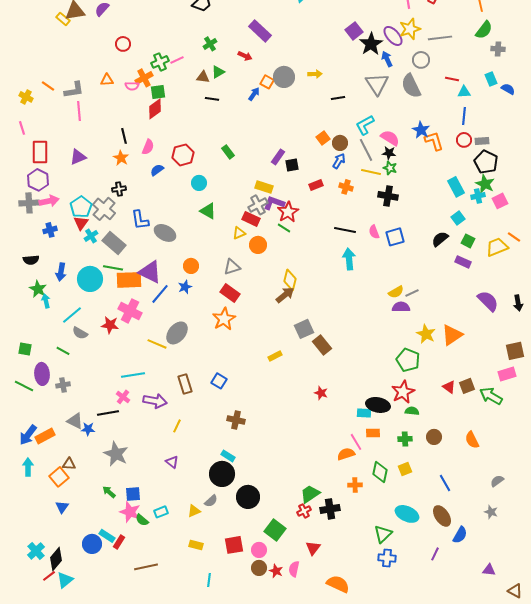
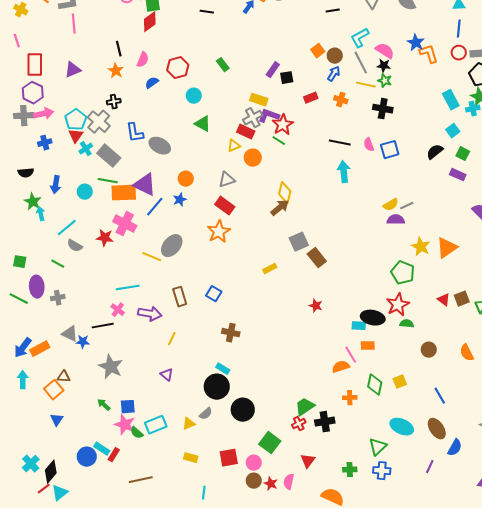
cyan circle: (90, 279) -> (85, 192), size x0.6
green cross: (405, 439) -> (350, 470), moved
cyan rectangle: (161, 512) -> (156, 425), size x1.5

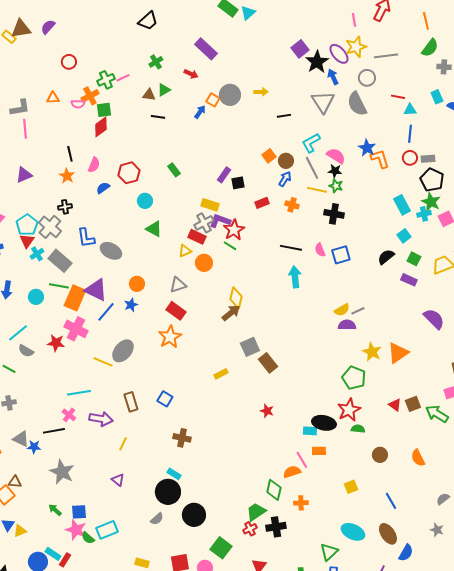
orange rectangle: (124, 193) -> (75, 298), turned -65
green diamond: (375, 385) -> (274, 490), moved
yellow triangle: (189, 424) -> (20, 531), moved

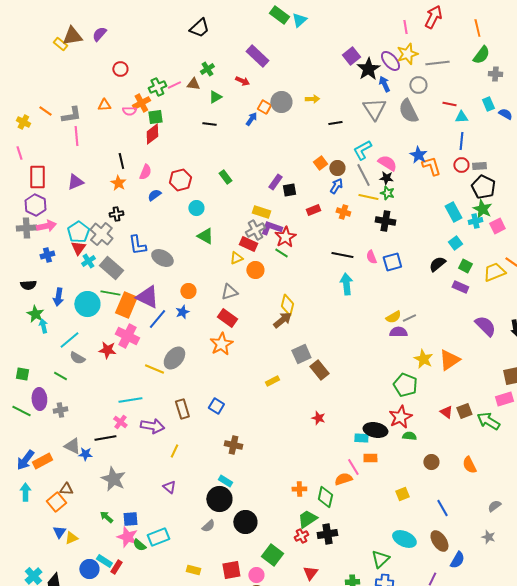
brown triangle: (149, 95) -> (193, 84), moved
cyan circle: (36, 297) -> (87, 304), size x1.6
orange cross: (301, 503) -> (299, 489), moved

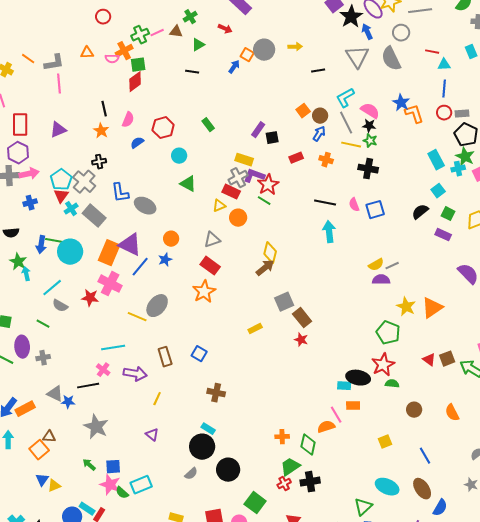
green line: (110, 293) -> (55, 241), moved
red star: (318, 418) -> (301, 340), moved

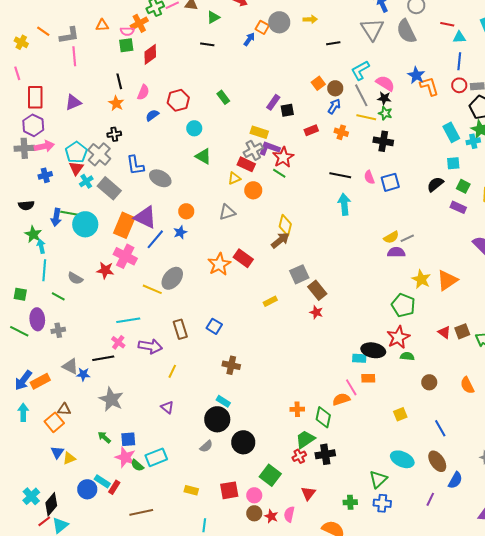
green square: (138, 65) -> (126, 45), moved
cyan square: (438, 191) -> (453, 163), turned 32
red rectangle: (210, 266) -> (243, 258), moved
cyan line: (52, 288) -> (44, 270), moved, turned -45

